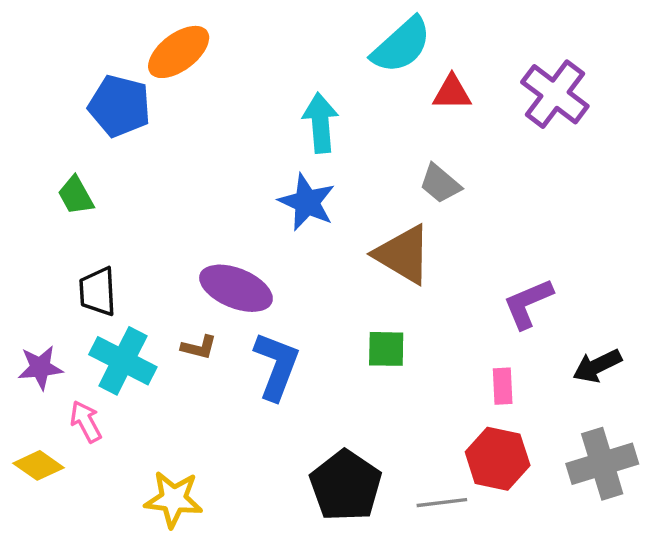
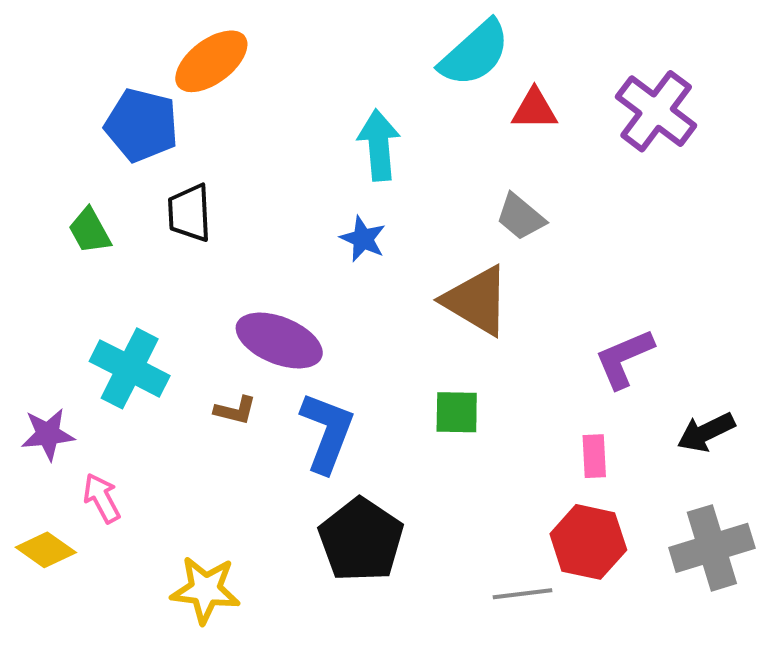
blue star: (307, 202) -> (363, 239), size x0.7
black trapezoid: (98, 292) -> (189, 213), moved
cyan cross: (123, 361) -> (130, 368), moved
black pentagon: (346, 486) -> (361, 540), moved

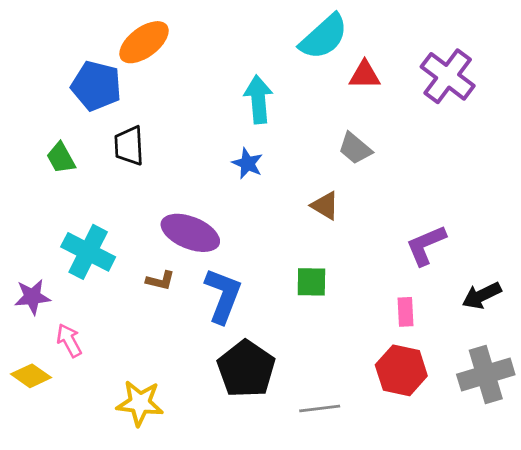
brown triangle: (477, 301) -> (325, 206), size x0.6
gray line: (522, 594) -> (320, 409), moved

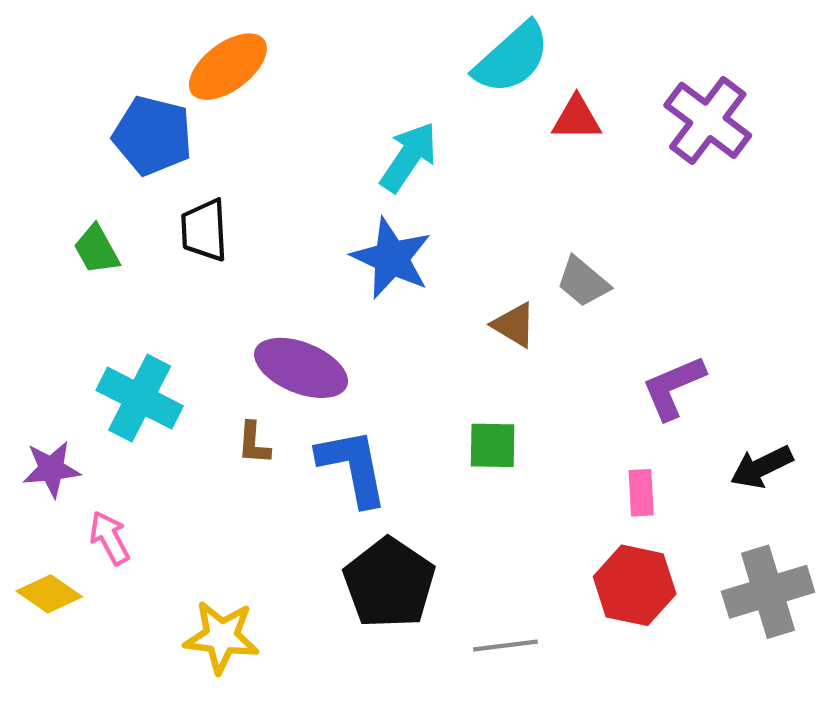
cyan arrow: (258, 99) -> (409, 157), turned 39
gray trapezoid: (355, 148) -> (583, 282), moved
blue star: (247, 163) -> (391, 258), size x1.6
brown L-shape: (160, 281) -> (254, 443), turned 80
blue L-shape: (223, 295) -> (353, 467), turned -32

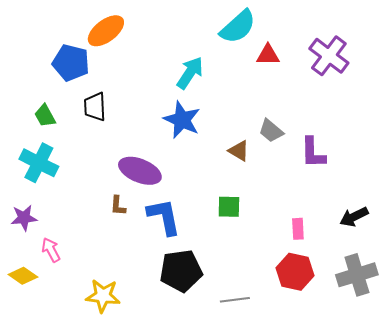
purple L-shape: (673, 387) -> (313, 153), moved, turned -68
cyan cross: (140, 398) -> (39, 163), moved
black pentagon: (389, 583) -> (181, 271), turned 30

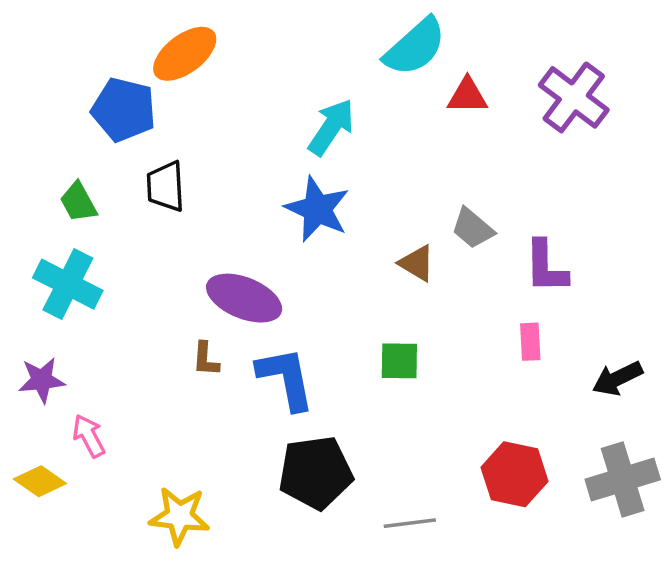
pink rectangle: (298, 229) -> (530, 342), moved

